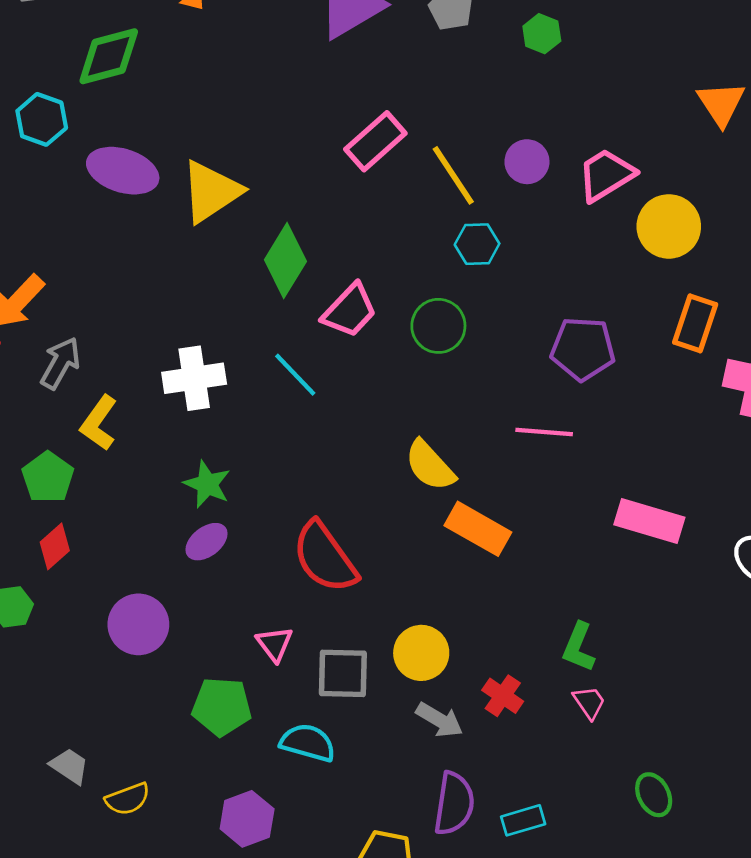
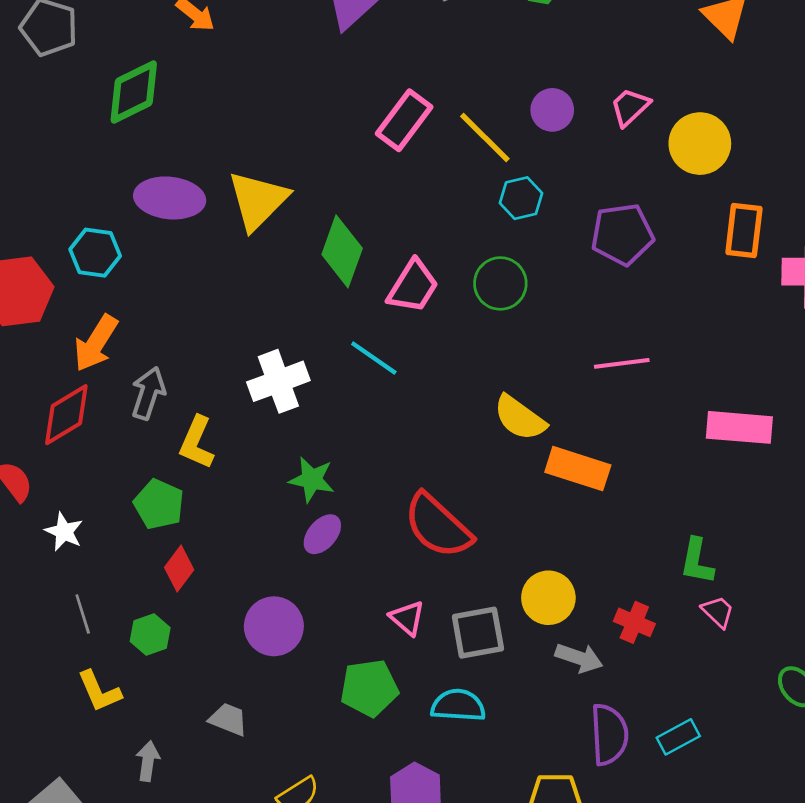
cyan hexagon: (42, 119) -> (95, 253), moved
pink trapezoid: (606, 175) -> (630, 107), size x0.7
purple pentagon: (583, 349) -> (622, 234), moved
gray trapezoid: (69, 766) -> (228, 719), moved

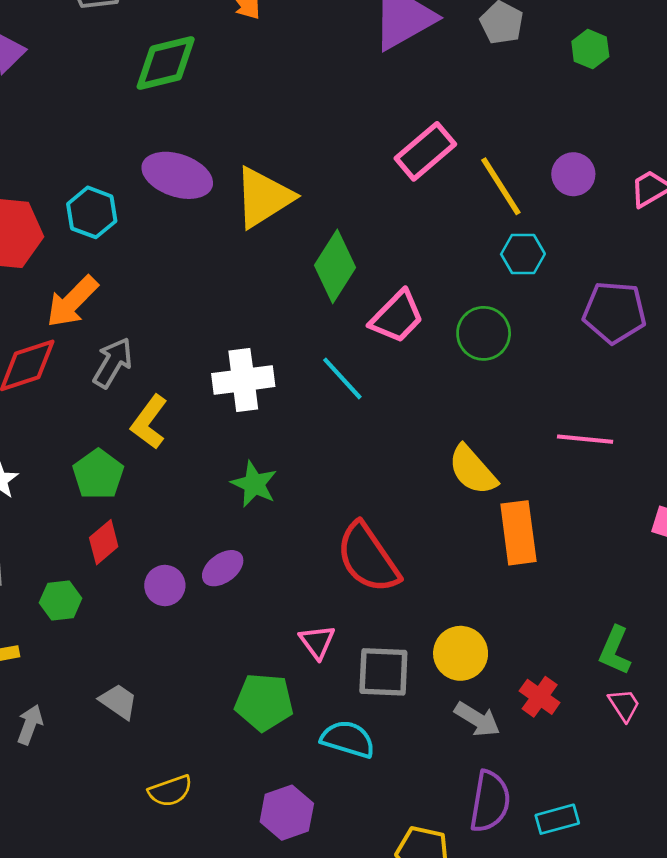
orange rectangle: (578, 469) -> (518, 533), turned 52
purple ellipse: (322, 534) -> (223, 568), moved
purple circle: (274, 626) -> (165, 586), moved, size x0.7

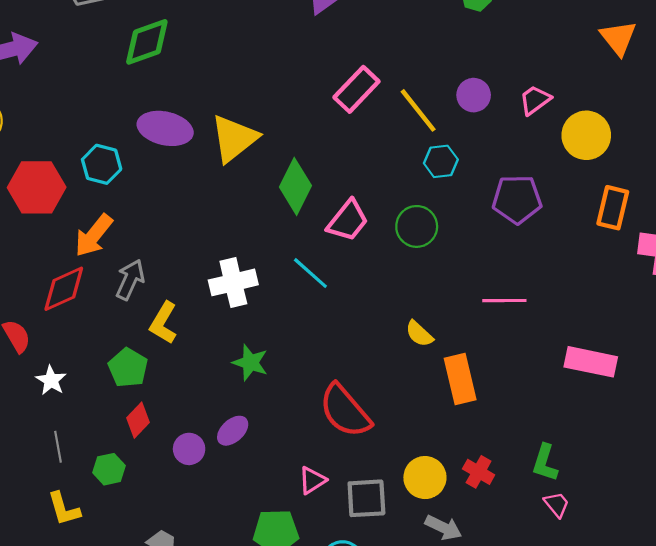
yellow semicircle: (473, 470) -> (419, 334), size x0.7
pink triangle: (317, 642) -> (312, 480), turned 40
red cross: (540, 697) -> (479, 472), moved

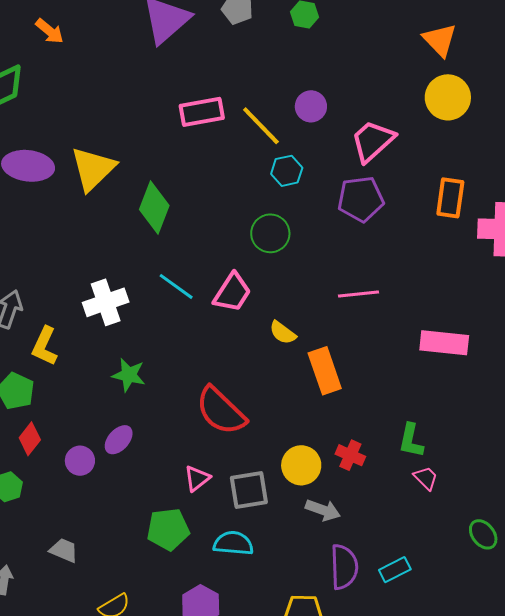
pink rectangle: (356, 89) -> (202, 112), turned 42
pink trapezoid: (535, 100) -> (373, 141), moved, size x1.5
yellow circle: (586, 135) -> (448, 97), moved
pink trapezoid: (348, 221) -> (232, 293), moved

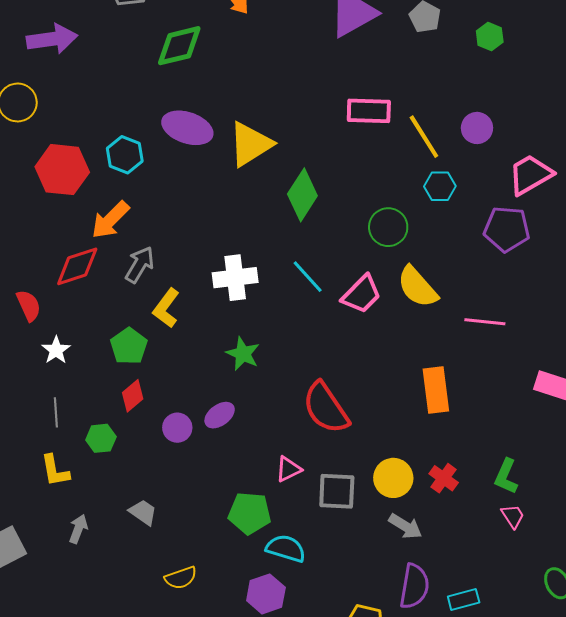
green circle: (270, 233) -> (388, 227), moved
yellow semicircle: (283, 333) -> (417, 287), moved, size x1.6
cyan semicircle: (233, 543) -> (286, 548), moved

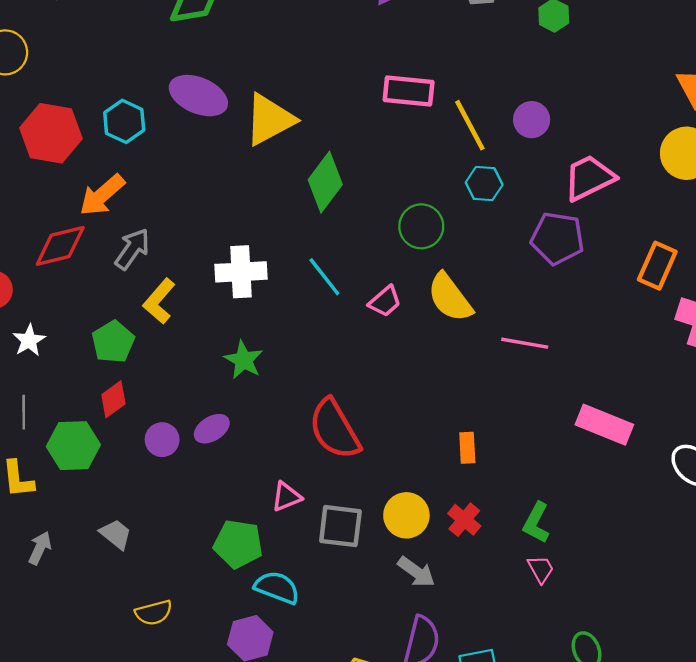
pink trapezoid: (361, 294) -> (385, 301), size x0.7
orange rectangle: (436, 390) -> (467, 448), moved, size x0.6
green hexagon: (101, 438) -> (73, 446), size x1.5

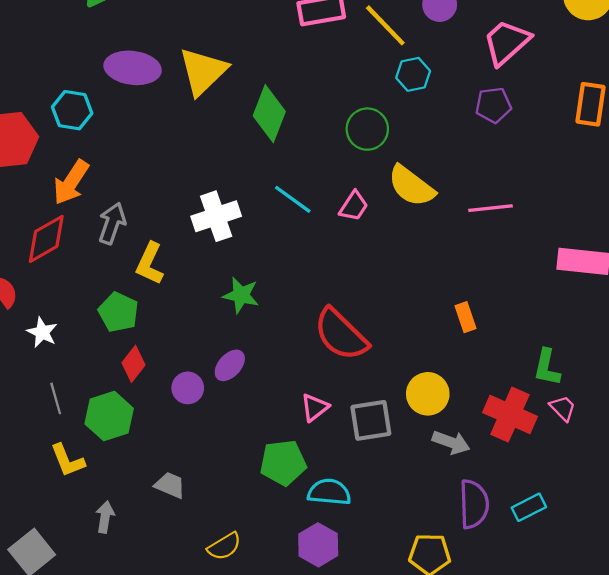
purple pentagon: (557, 238) -> (493, 105), size x0.7
red cross: (464, 520) -> (510, 414), moved, size x1.6

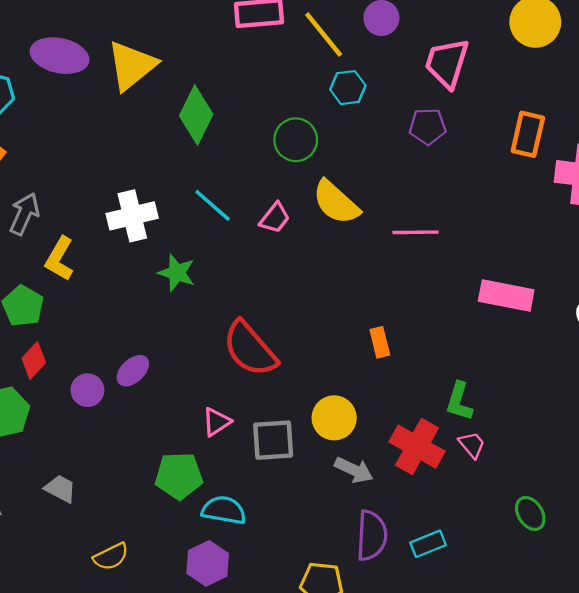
pink trapezoid: (506, 42) -> (447, 63), turned -36
green star: (241, 295) -> (177, 273), moved

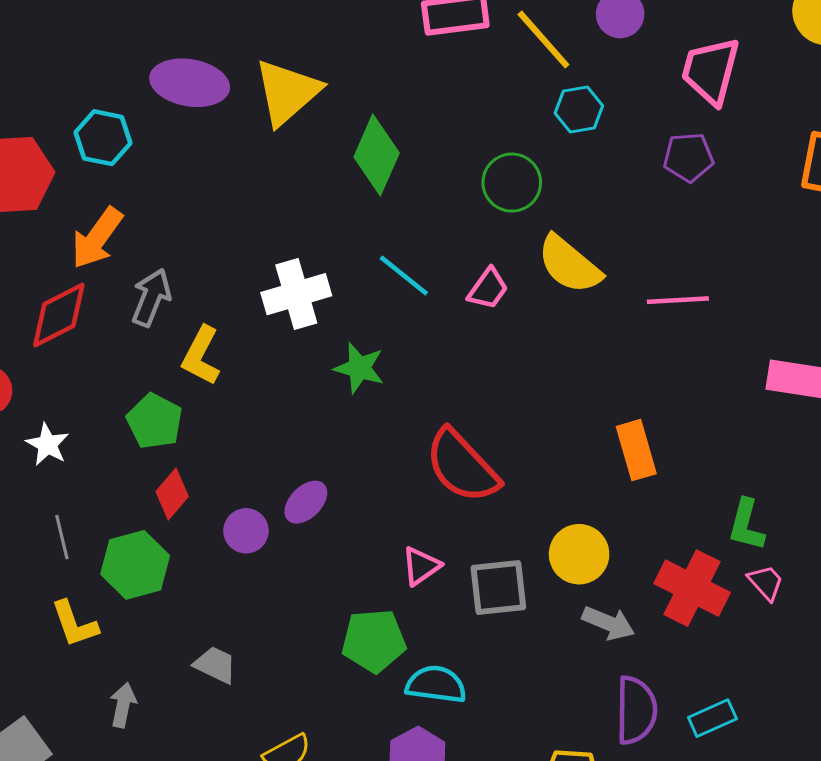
orange rectangle: (380, 342) -> (636, 450), size x1.4

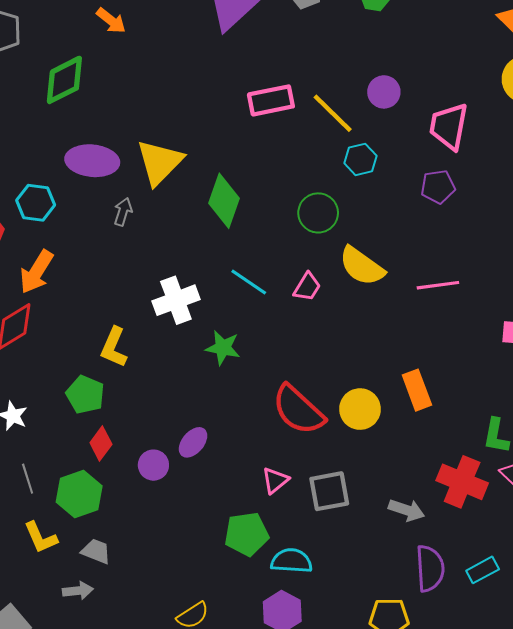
gray arrow: (151, 297) -> (123, 212), moved, size x0.7
yellow circle: (579, 554) -> (360, 409), moved
gray trapezoid: (215, 665) -> (96, 551), moved
gray arrow: (123, 705) -> (78, 591), turned 76

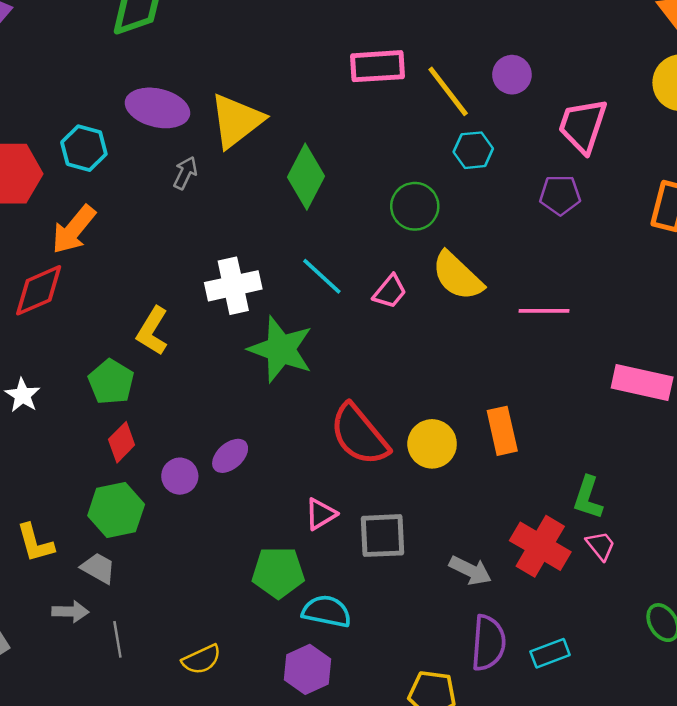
green star: (223, 348) -> (281, 349), size x1.6
gray line: (28, 479) -> (117, 639), moved
green hexagon: (79, 494) -> (116, 510), moved

